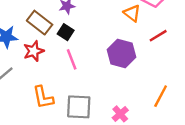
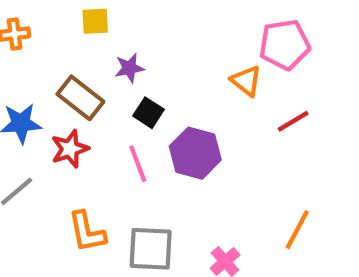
black square: (66, 32) -> (148, 113), moved
purple hexagon: (121, 53) -> (195, 153), moved

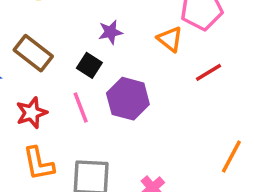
purple star: (129, 68) -> (110, 32), moved
red star: (70, 149) -> (32, 113), moved
orange line: (297, 230) -> (231, 157), moved

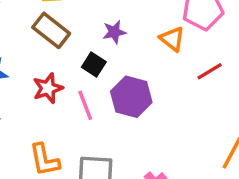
brown rectangle: (33, 53) -> (51, 30), moved
red star: (32, 113) -> (48, 88), moved

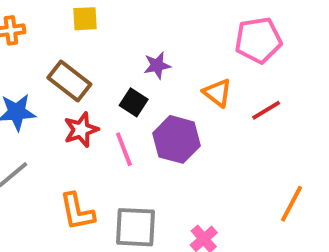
brown rectangle: (51, 30) -> (69, 81), moved
orange triangle: (172, 39) -> (217, 93), moved

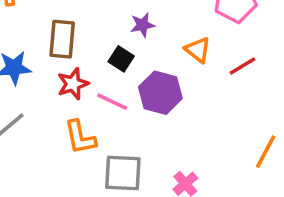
brown rectangle: (69, 81) -> (62, 39), turned 57
pink line: (124, 149) -> (112, 102), turned -44
orange L-shape: (77, 212) -> (80, 137), moved

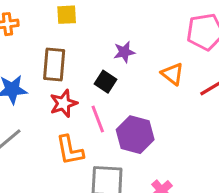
purple hexagon: (160, 93) -> (135, 135), moved
pink line: (112, 102) -> (98, 119), turned 44

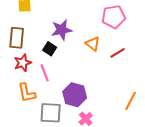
purple star: (124, 52) -> (62, 30), size x1.5
purple hexagon: (135, 135) -> (75, 95), moved

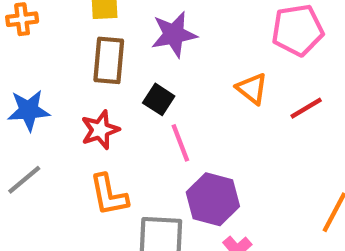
purple star: (62, 30) -> (174, 34), moved
brown rectangle: (17, 38) -> (109, 60), moved
pink line: (45, 73) -> (180, 143), moved

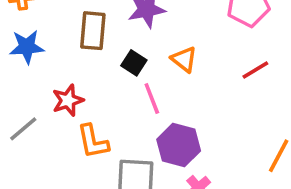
orange triangle: (252, 89) -> (184, 59), moved
blue star: (29, 110) -> (27, 47), moved
red star: (100, 130) -> (68, 100), moved

